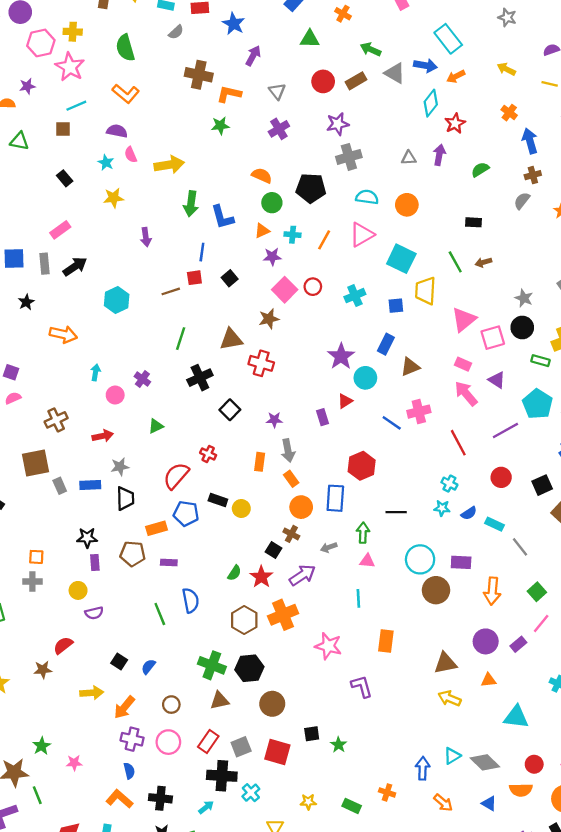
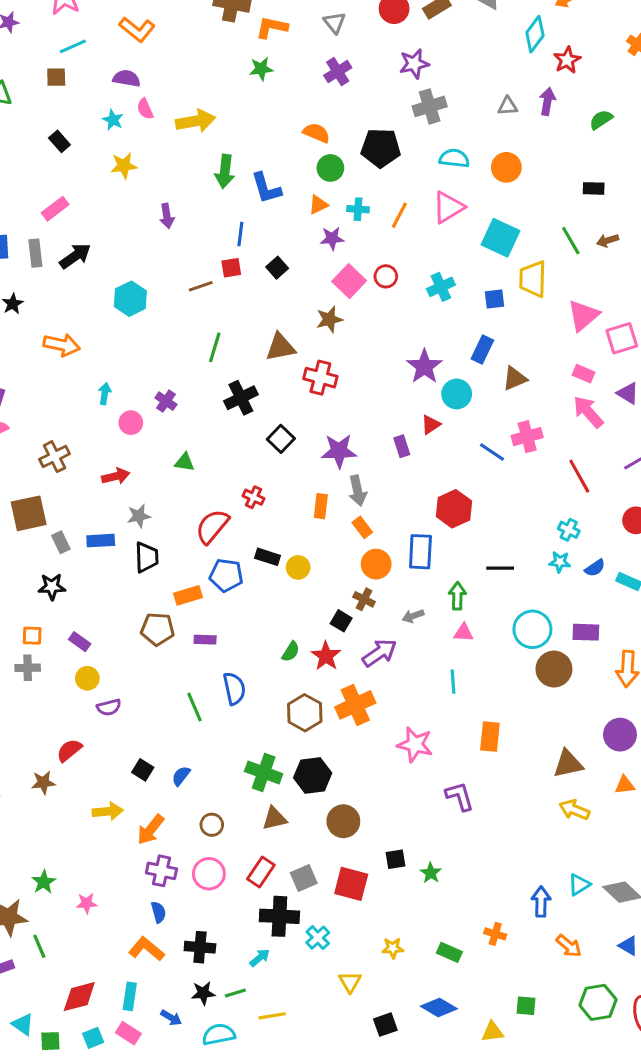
purple star: (274, 420) -> (339, 451), size x1.6
green triangle: (156, 426) -> (185, 462), turned 35
black star: (87, 538) -> (52, 587), moved
purple rectangle: (95, 563) -> (80, 642), moved, turned -49

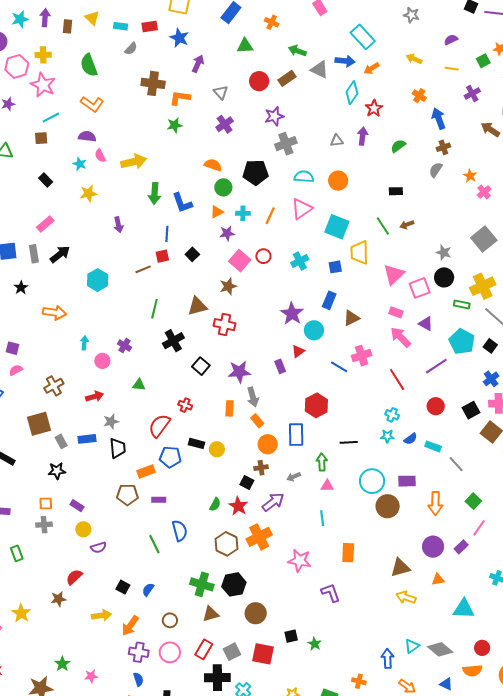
brown cross: (364, 599) -> (261, 468), turned -32

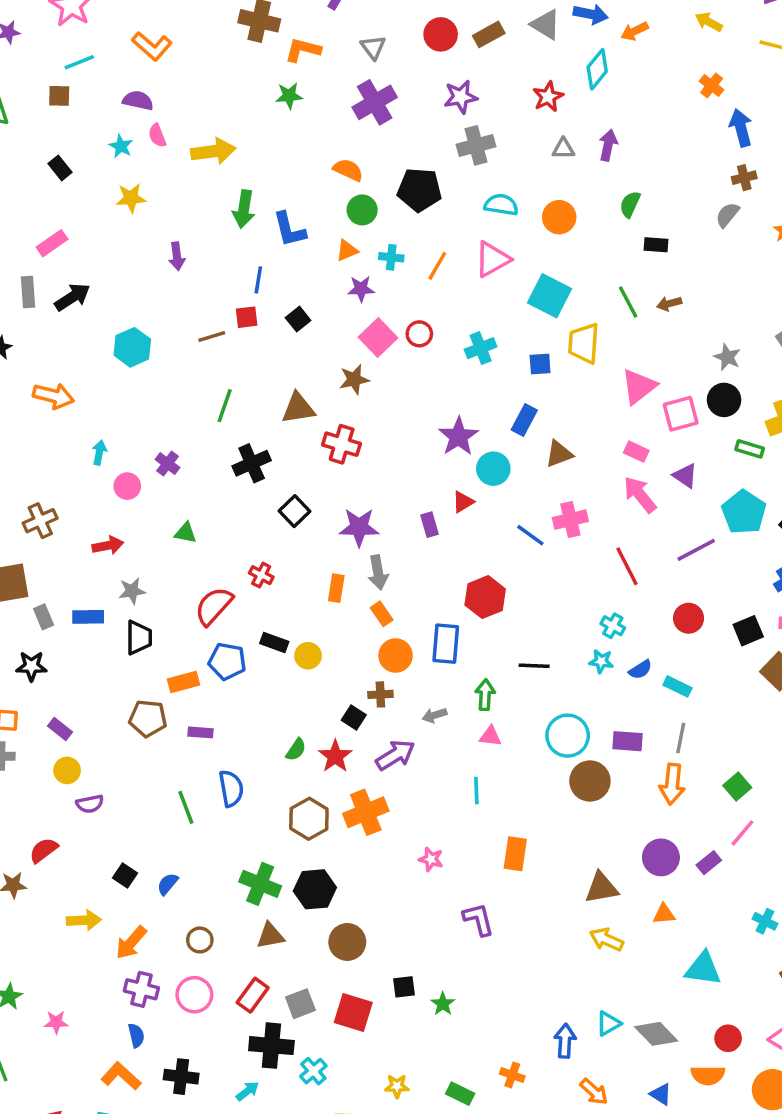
red star: (374, 108) -> (548, 97), moved
purple cross: (225, 124) -> (375, 102), size x1.4
green semicircle: (398, 146) -> (630, 204), moved, turned -35
gray line: (456, 464) -> (681, 738), moved, turned 48
pink star: (300, 561) -> (431, 859), size x0.6

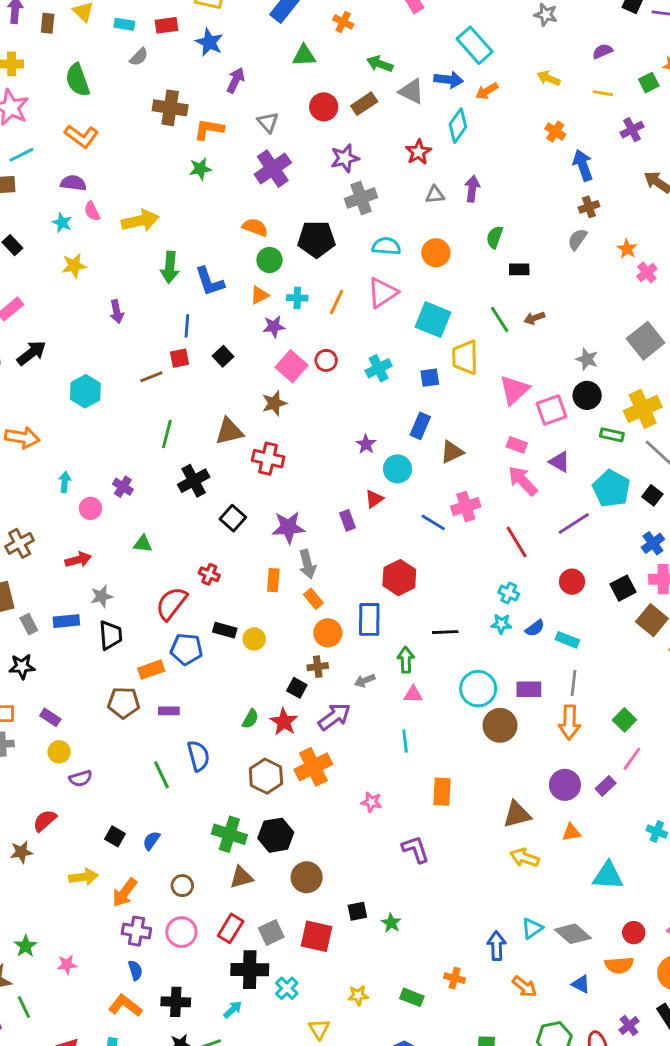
purple star: (458, 436) -> (366, 444), size x0.6

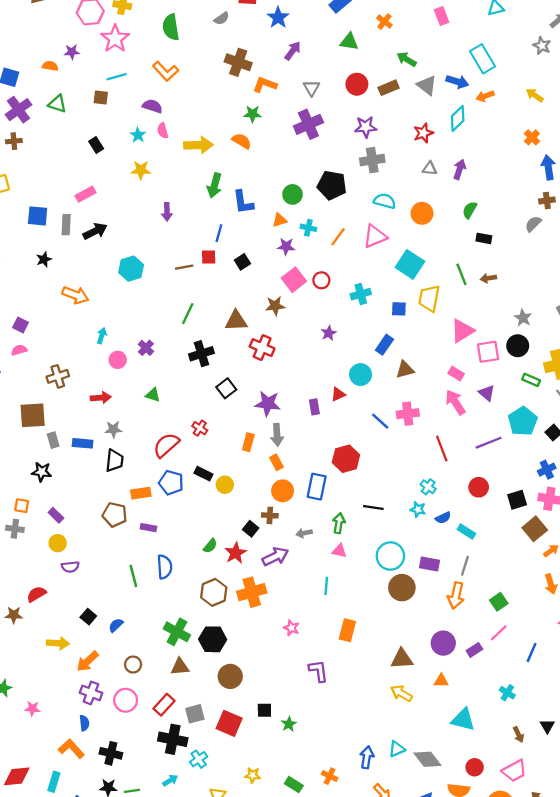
orange semicircle: (255, 227) -> (242, 141), moved
purple star: (366, 444) -> (329, 333), moved
cyan arrow: (233, 1010) -> (170, 780), moved

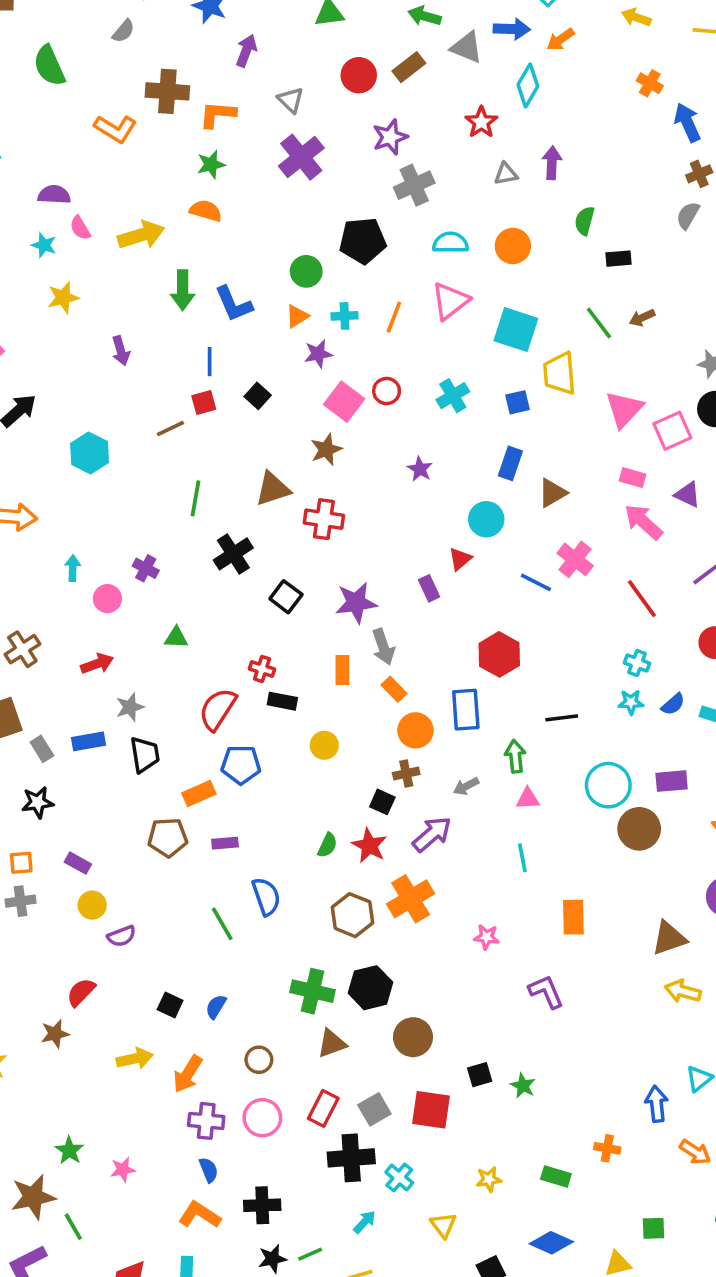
orange L-shape: (166, 71) -> (115, 129), moved
pink cross: (408, 414) -> (575, 559), turned -30
black rectangle: (203, 474) -> (282, 701), moved

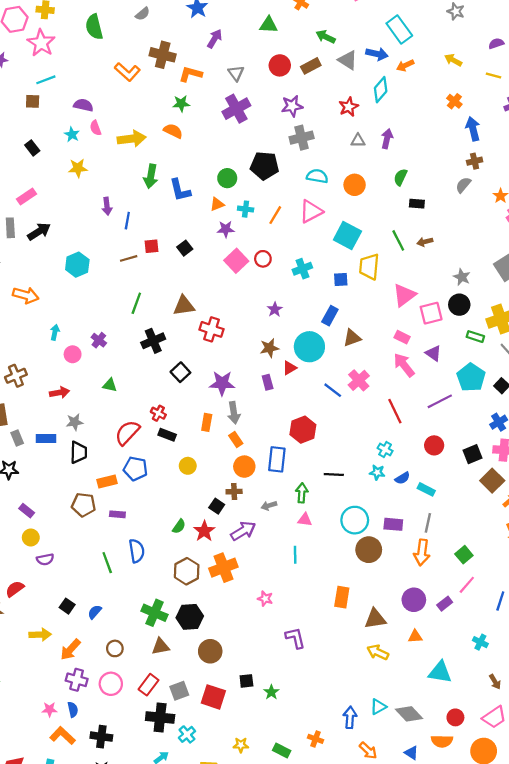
blue line: (210, 362) -> (127, 221), moved
brown star: (326, 449) -> (269, 348), moved
cyan circle: (486, 519) -> (309, 347), size x1.4
orange rectangle: (573, 917) -> (342, 597), moved
pink star: (123, 1169) -> (50, 709), moved

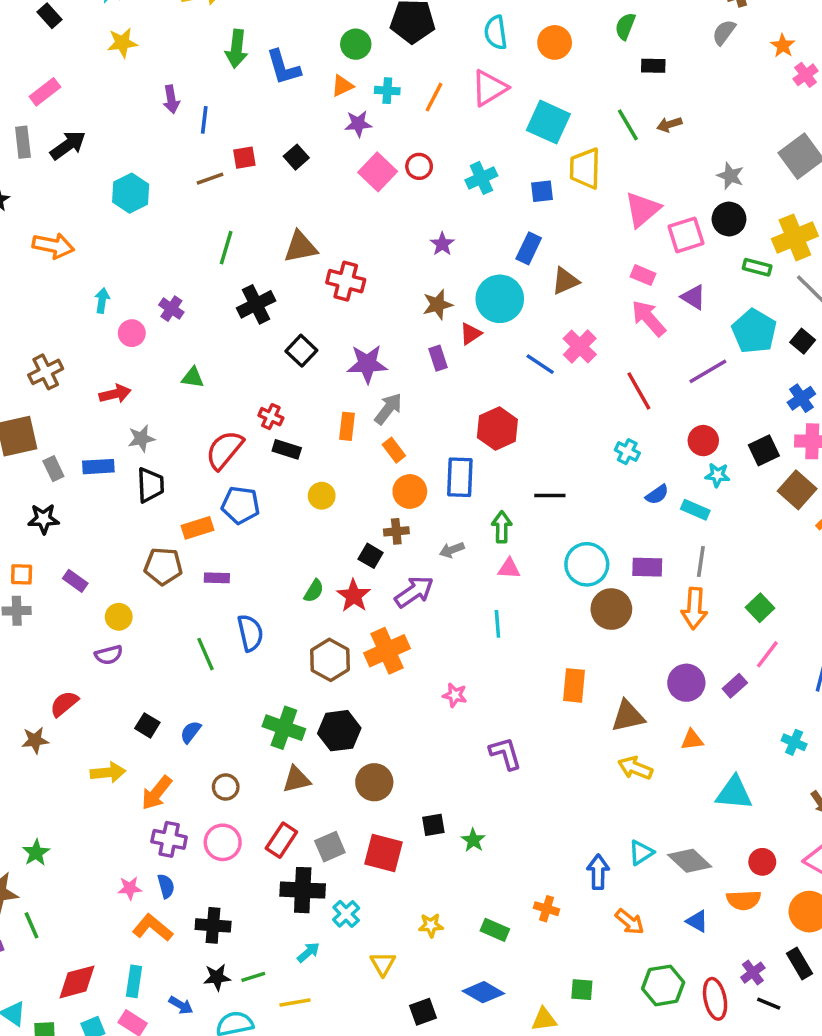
cyan semicircle: (317, 176) -> (496, 33), turned -105
gray arrow: (234, 413) -> (388, 409), turned -130
cyan star: (377, 472) -> (717, 475), moved
yellow circle: (31, 538) -> (119, 617), moved

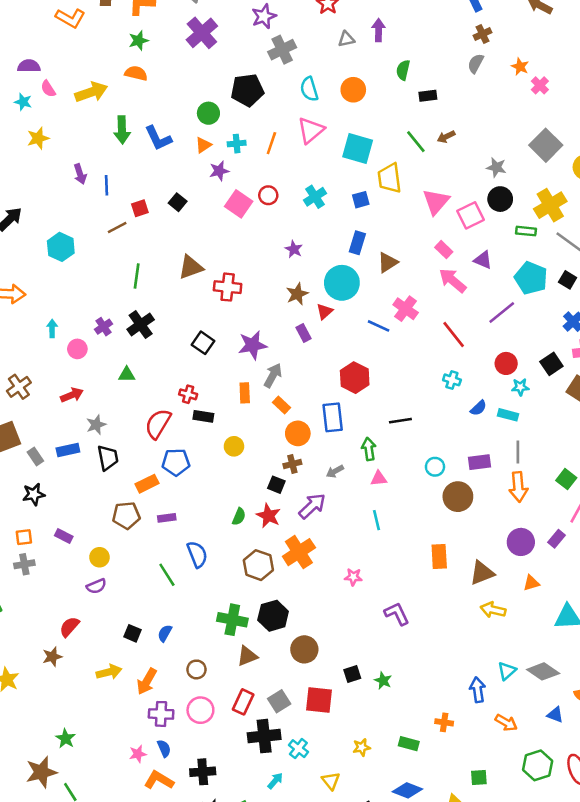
pink rectangle: (643, 275) -> (444, 250), turned 30
black cross: (256, 304) -> (141, 324), moved
purple cross: (171, 309) -> (103, 327), turned 30
cyan circle: (587, 564) -> (435, 467), size x0.6

